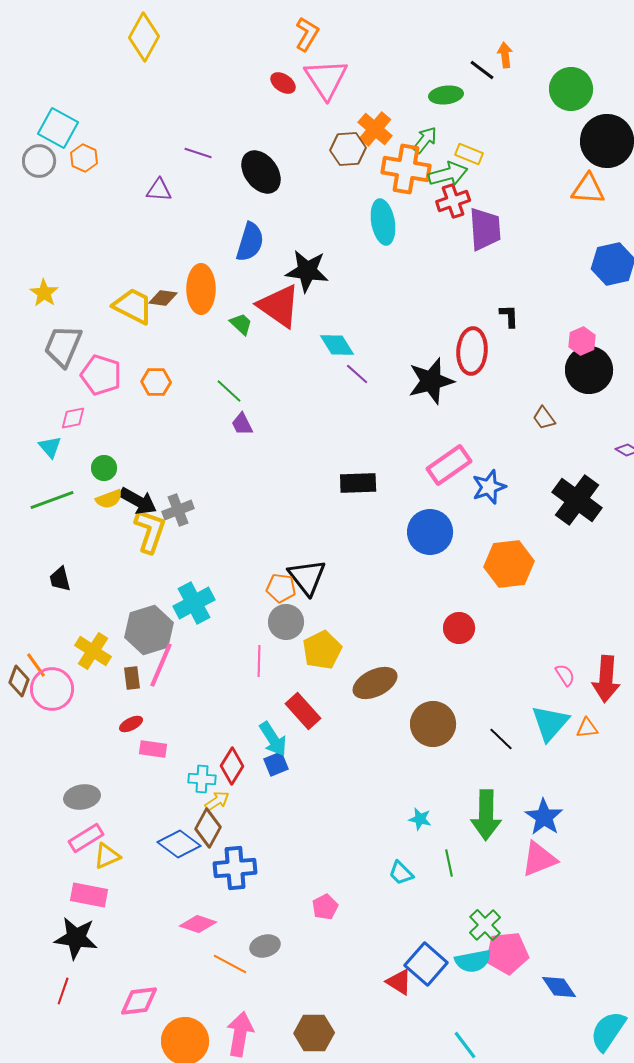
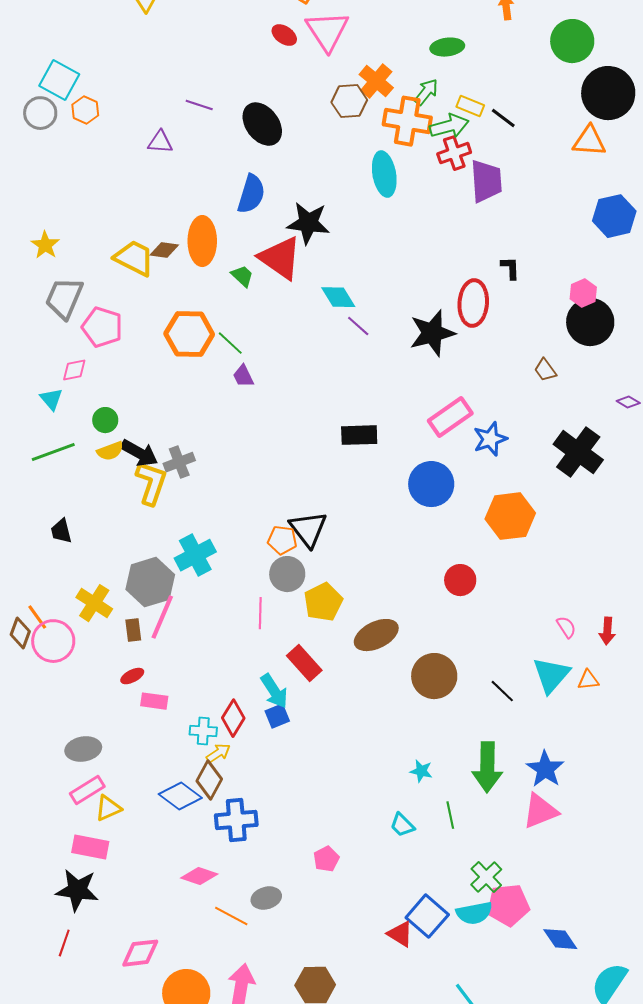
black line: (482, 70) -> (503, 118), moved
orange hexagon: (156, 382) -> (189, 334), moved, size x1.6
red arrow: (606, 679) -> (607, 631), size x0.6

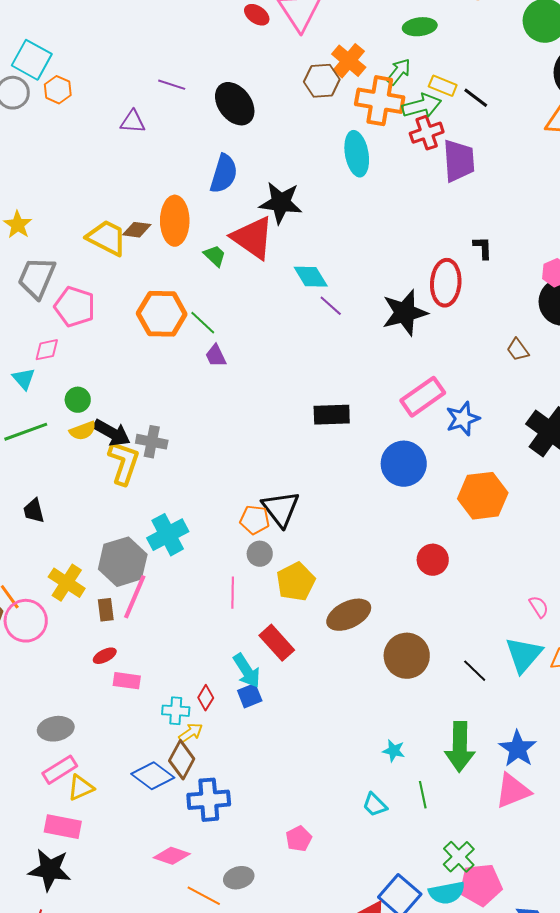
gray cross: (179, 462) -> (152, 442), turned 32
gray circle: (287, 574) -> (260, 554), size x0.7
red diamond: (233, 718) -> (206, 698), size x0.7

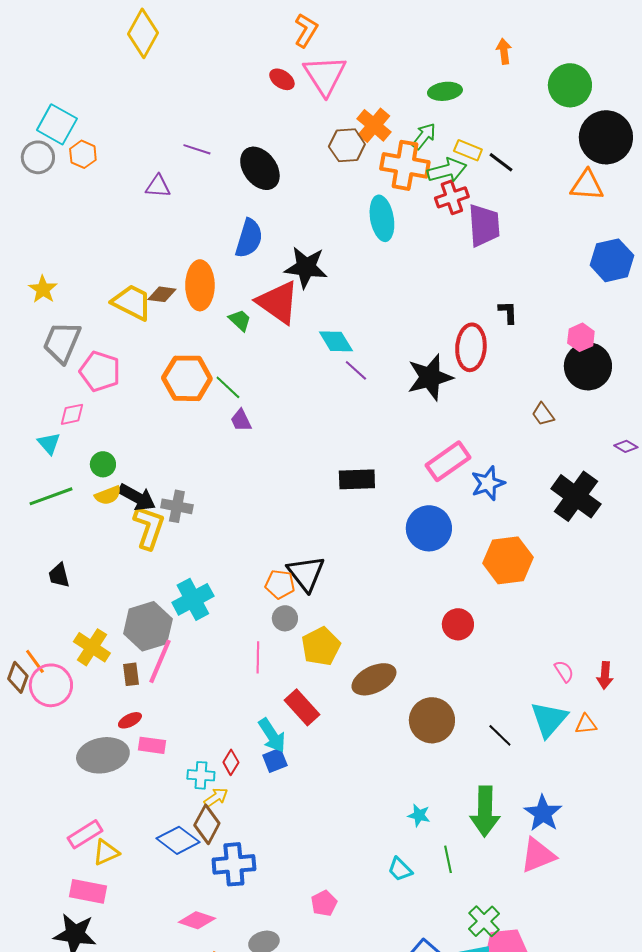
gray ellipse: (56, 729) -> (103, 755), moved, size x1.4

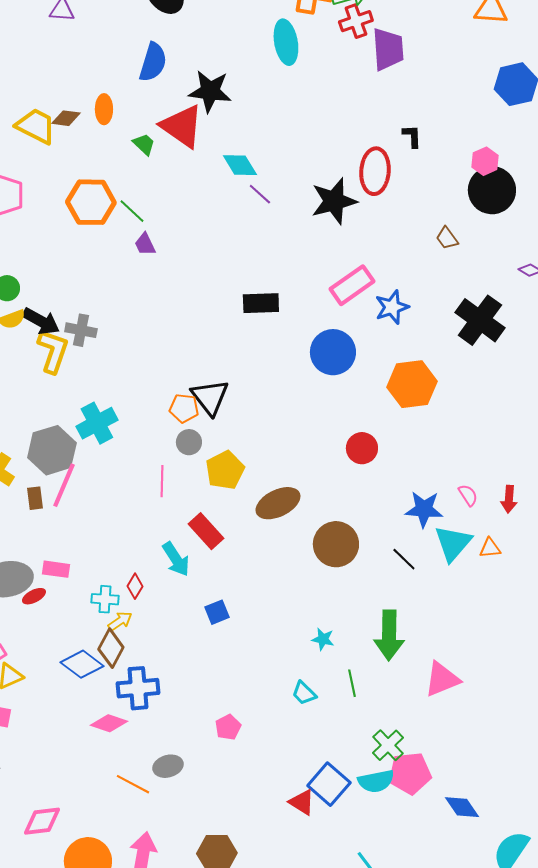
orange ellipse: (200, 285) -> (104, 109), size x0.6
red ellipse: (130, 720) -> (34, 596), moved
blue square: (275, 760) -> (217, 612), moved
blue star: (543, 813) -> (424, 509), moved, turned -30
pink diamond: (197, 920) -> (109, 723), moved

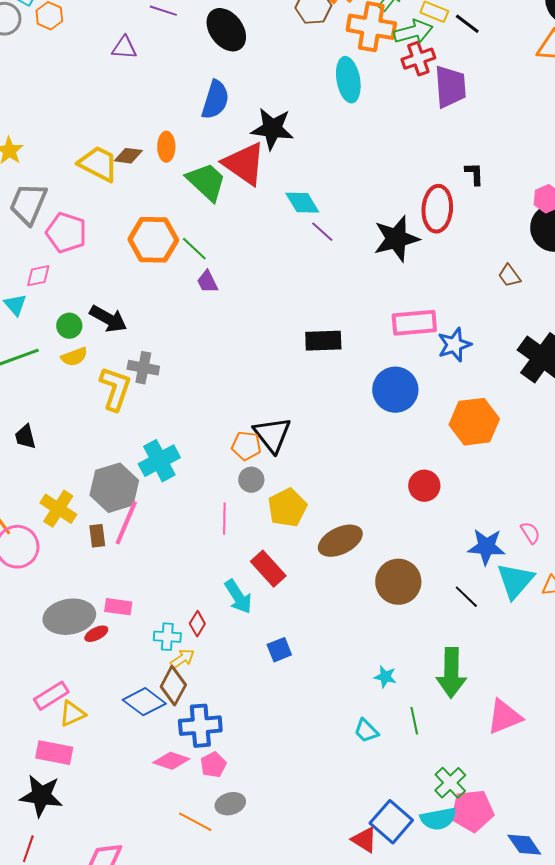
green trapezoid: (144, 144) -> (206, 182), size x1.8
pink rectangle: (352, 285) -> (414, 323), turned 30
black arrow: (41, 321) -> (108, 319), moved
pink pentagon: (228, 727) -> (213, 765), moved

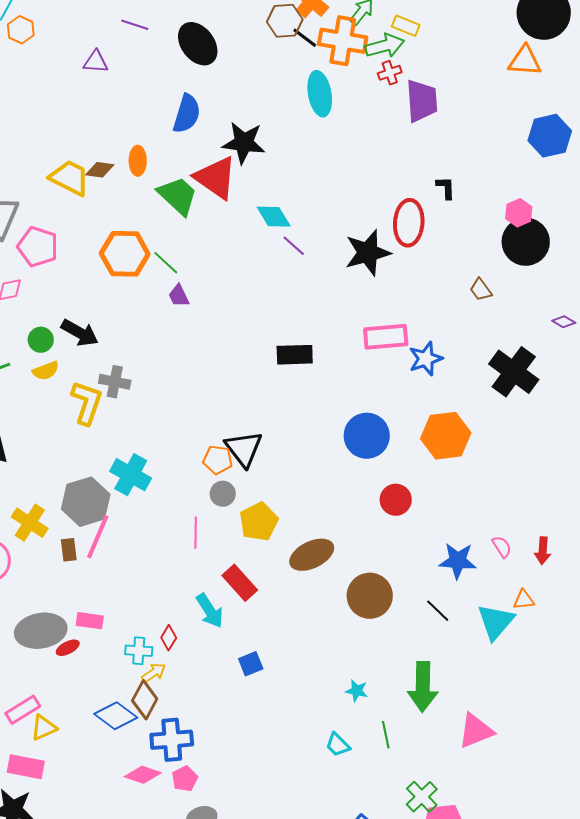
black line: (467, 24) -> (305, 38), moved
red cross: (418, 59) -> (390, 73), size x0.7
blue circle: (395, 390) -> (367, 436), moved
cyan cross: (159, 461) -> (131, 475), turned -33
cyan triangle: (515, 581) -> (496, 622), moved

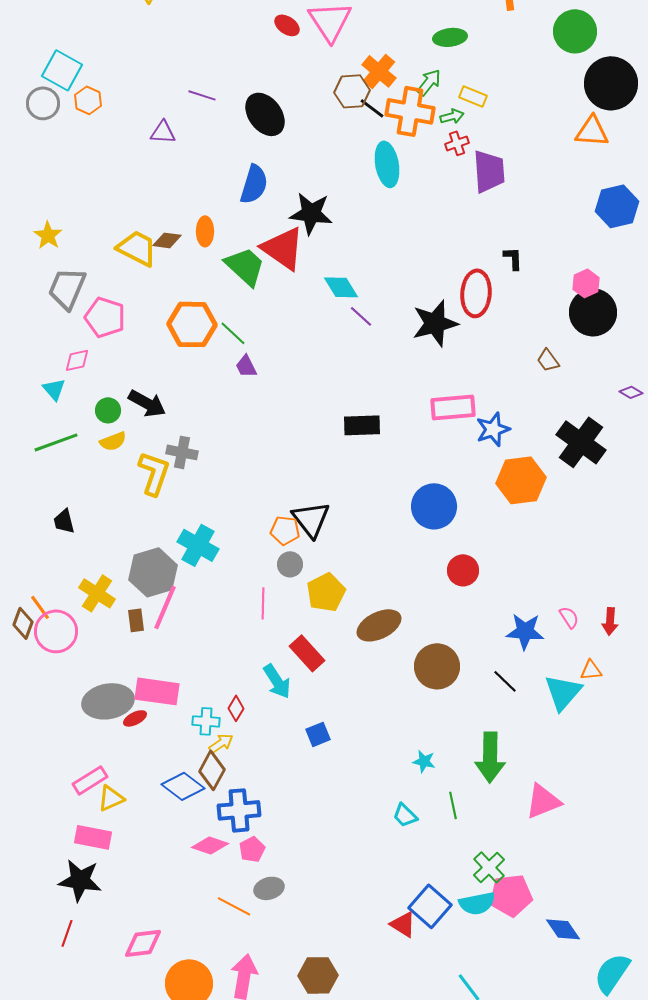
green arrow: (385, 46) -> (452, 116), size x0.6
orange hexagon: (446, 436) -> (521, 480), moved
pink rectangle: (90, 621) -> (157, 691), size x1.6

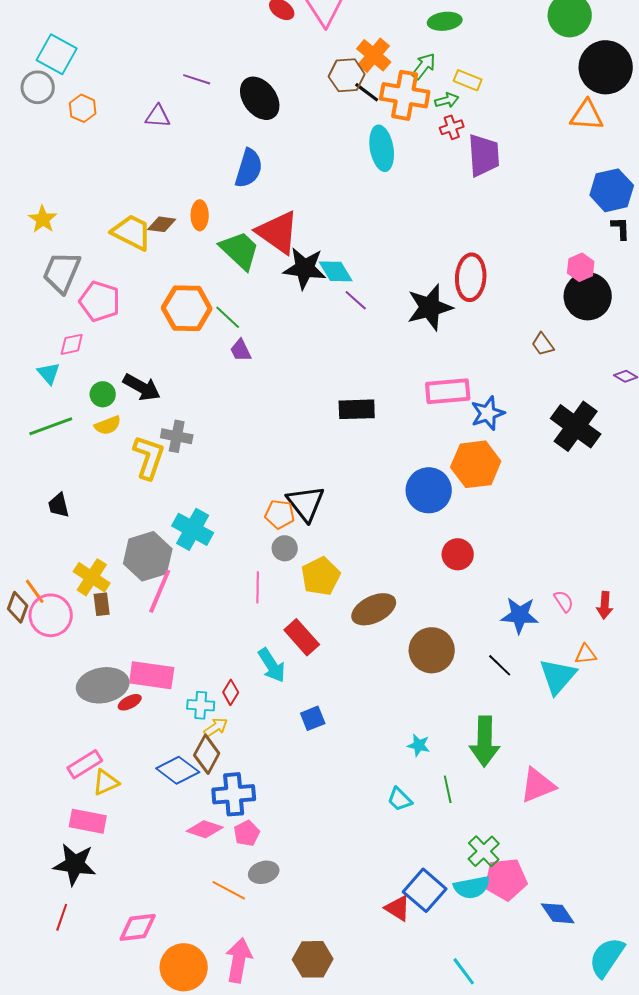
orange hexagon: (88, 100) -> (83, 108), moved
black star: (311, 213) -> (305, 268), moved
black L-shape: (513, 258) -> (621, 228), moved
orange hexagon: (521, 480) -> (476, 464), moved
brown rectangle: (136, 620) -> (102, 604), moved

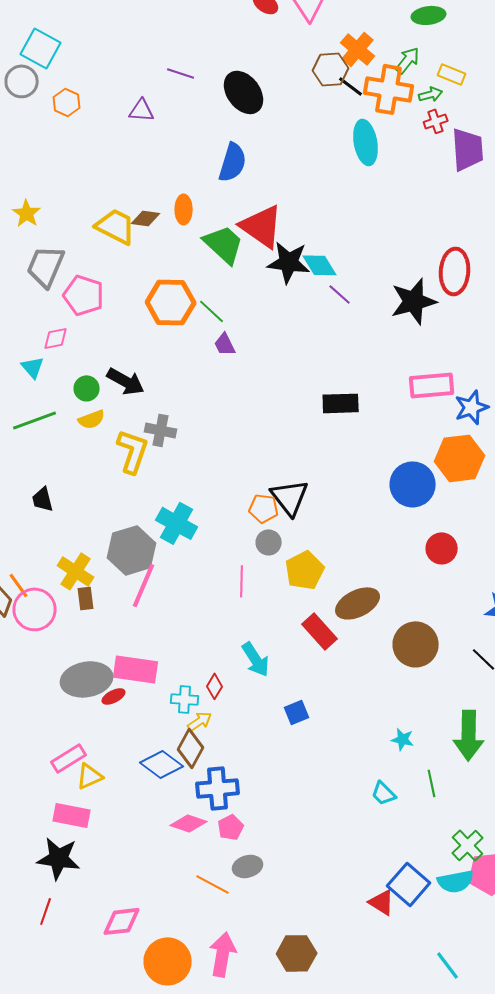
red rectangle: (302, 637) -> (320, 631), moved

